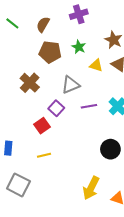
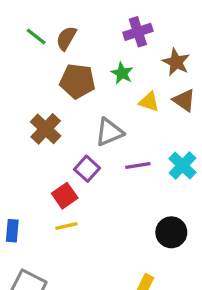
purple cross: (79, 14) -> (138, 32), moved
green line: (12, 23) -> (36, 37), moved
yellow line: (44, 155) -> (66, 226), moved

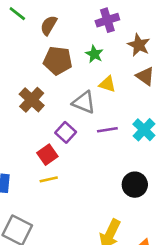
green line: (36, 37) -> (17, 14), moved
yellow triangle: (149, 102) -> (107, 84), moved
gray triangle: (109, 132) -> (84, 102), turned 45

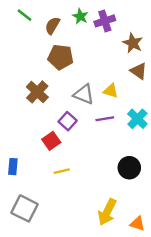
green star: (94, 54) -> (80, 16), moved
yellow triangle: (107, 84) -> (111, 91), moved
yellow line: (49, 179) -> (62, 171), moved

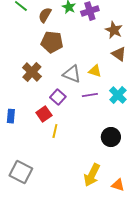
blue rectangle: (13, 167) -> (11, 116), moved
yellow line: (62, 171) -> (55, 131), moved, turned -64

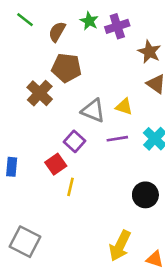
brown cross: (32, 72) -> (40, 93), moved

